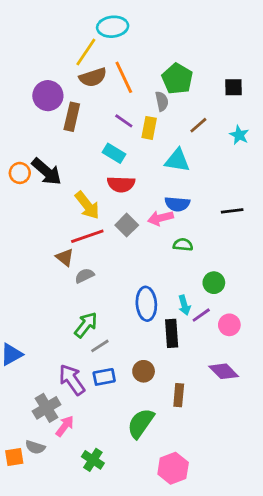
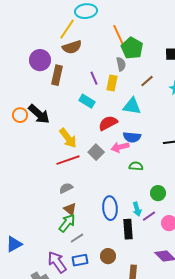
orange line: (124, 77) -> (119, 36), moved
purple line: (124, 121) -> (94, 78), turned 32
red semicircle: (121, 184) -> (108, 123), moved, turned 150
brown triangle: (65, 257) -> (70, 209), moved

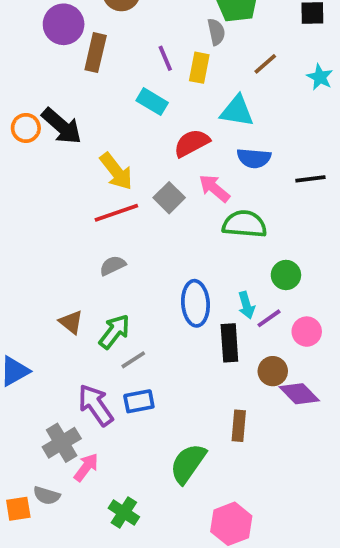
blue semicircle: (132, 137) -> (254, 158), moved
pink arrow: (120, 147) -> (214, 188), turned 54
green semicircle: (136, 166) -> (244, 224), size x1.6
brown triangle: (70, 209) -> (71, 322), moved
brown circle: (108, 256) -> (273, 371), moved

